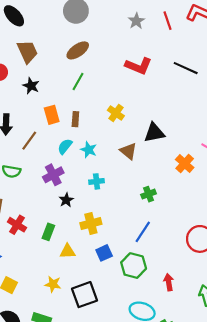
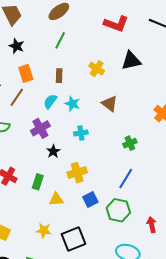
orange rectangle: (52, 115) -> (26, 73), moved
black triangle: (154, 133) -> (131, 61), moved

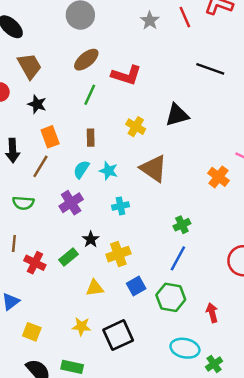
red L-shape: (116, 24) -> (126, 75), moved
brown triangle: (110, 104) -> (154, 168), size x1.4
green cross: (130, 143) -> (182, 225), moved
black star: (53, 151) -> (91, 239), moved
green rectangle: (38, 182) -> (68, 257), moved, turned 35

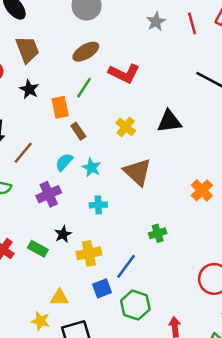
orange rectangle: (50, 137) -> (60, 107), moved
brown rectangle: (91, 138) -> (78, 131), turned -42
green rectangle: (68, 257) -> (38, 249), turned 60
blue line: (178, 258) -> (126, 266), moved
yellow triangle: (95, 288) -> (60, 298), moved

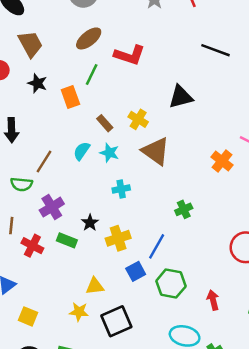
yellow cross: (126, 127) -> (138, 119), moved
brown rectangle: (78, 131) -> (105, 123), moved
brown line: (23, 153) -> (44, 162), moved
purple cross: (49, 194) -> (52, 207), moved

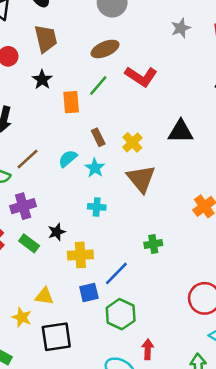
red arrow: (213, 300) -> (148, 349), moved

